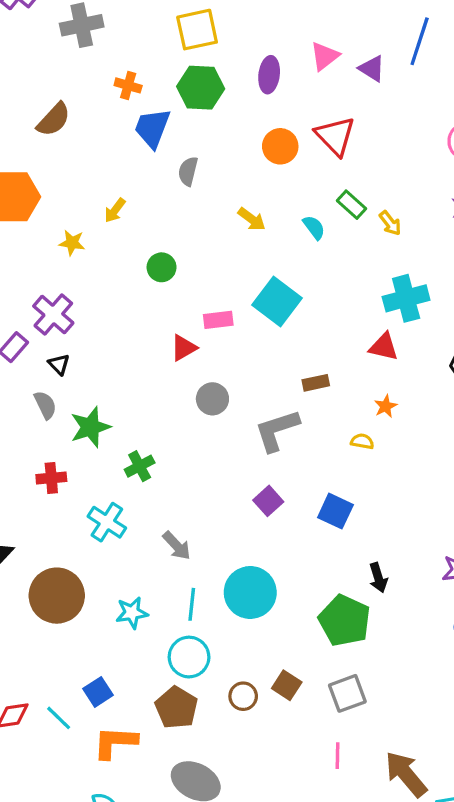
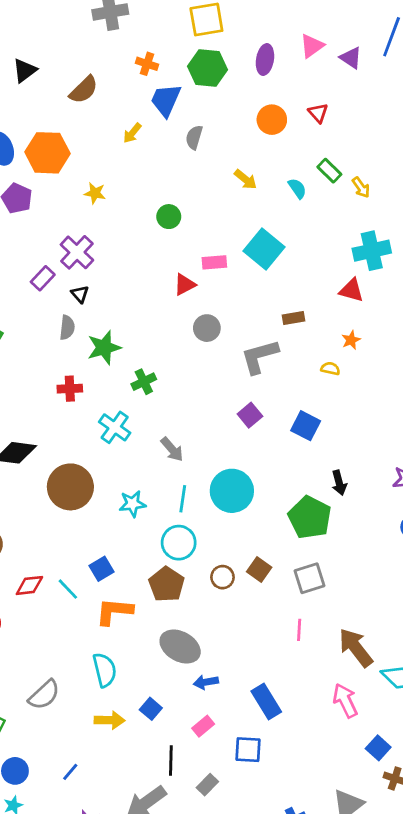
red triangle: (335, 136) -> (318, 113), size x0.6
yellow arrow: (115, 210) -> (132, 133), moved
gray semicircle: (45, 405) -> (67, 328), turned 30

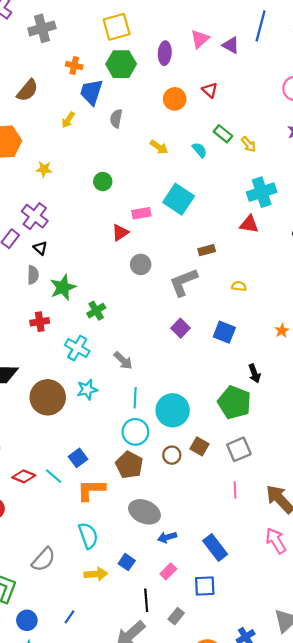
orange star: (351, 340) -> (282, 331), moved
cyan circle: (232, 491) -> (173, 410), moved
cyan star: (132, 504) -> (87, 390), moved
red diamond: (29, 585) -> (24, 476), turned 35

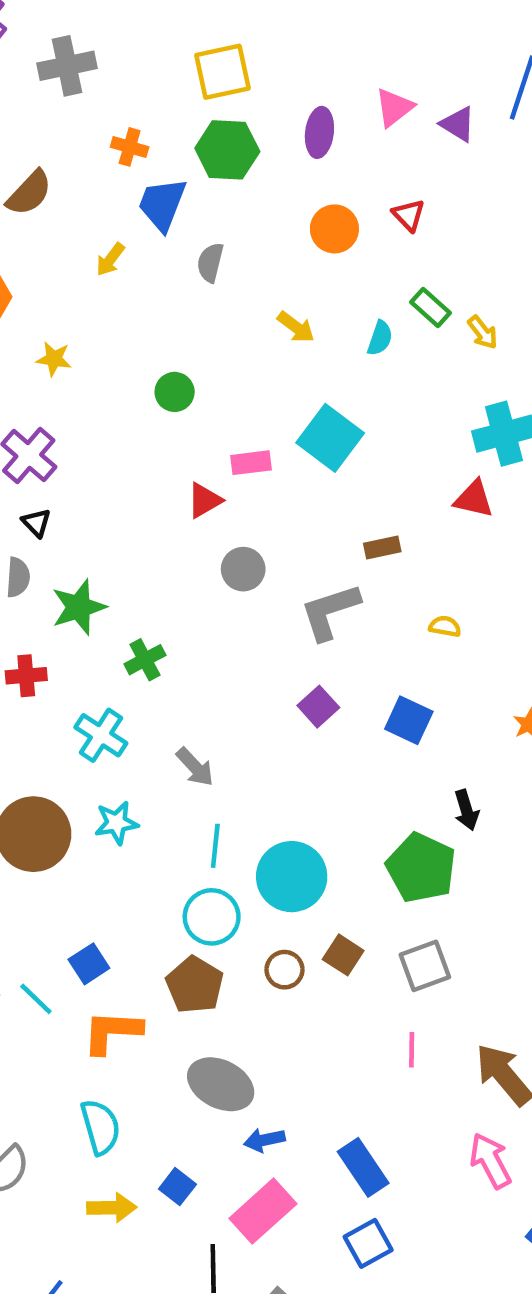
cyan semicircle: (200, 150) -> (380, 338), turned 56
pink rectangle: (168, 571) -> (263, 1211), size x1.8
blue square: (205, 586) -> (368, 1243), moved, turned -30

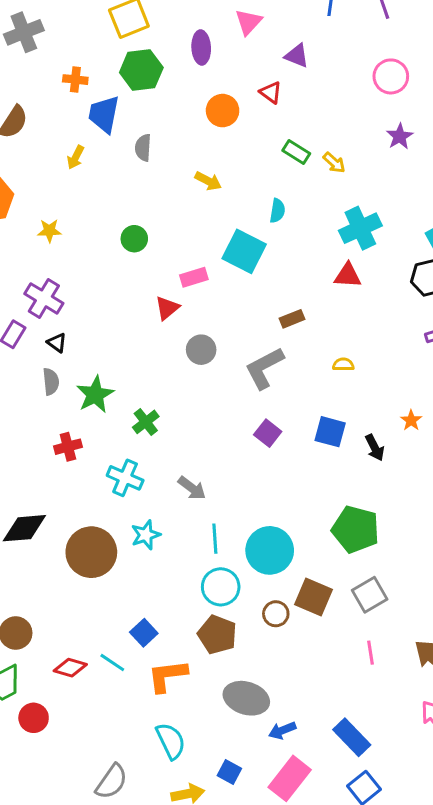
purple triangle: (458, 124) -> (297, 56), moved
cyan semicircle: (380, 338) -> (277, 211), moved
black arrow: (466, 810) -> (375, 448), moved
brown square: (343, 955) -> (313, 597), size x1.4

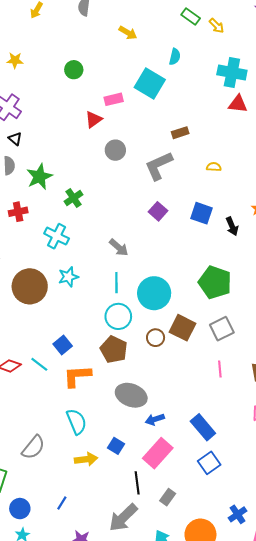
cyan cross: (360, 228) -> (232, 73), turned 32
red triangle: (348, 275) -> (238, 104), moved
gray arrow: (192, 488) -> (119, 247), moved

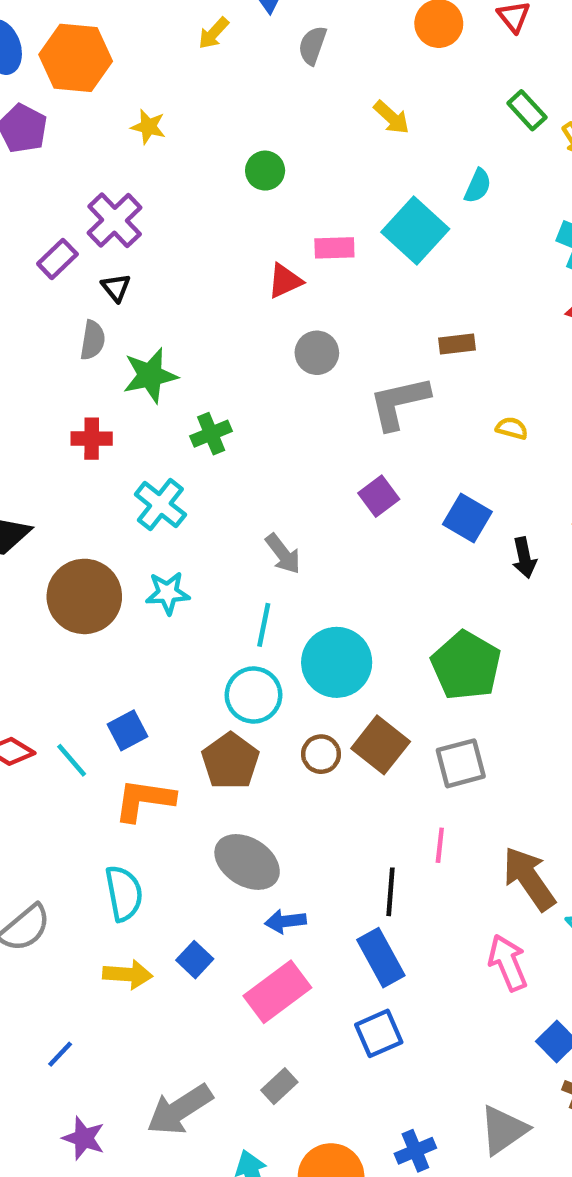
black line: (137, 483) -> (390, 892), moved

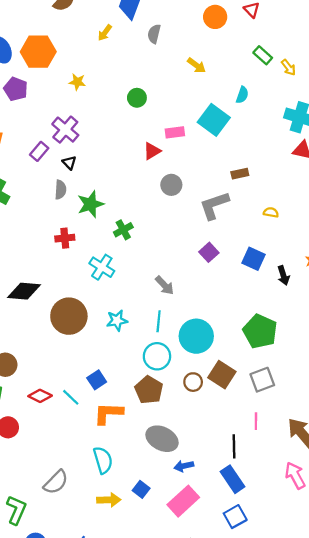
cyan star: (168, 593) -> (117, 320), moved

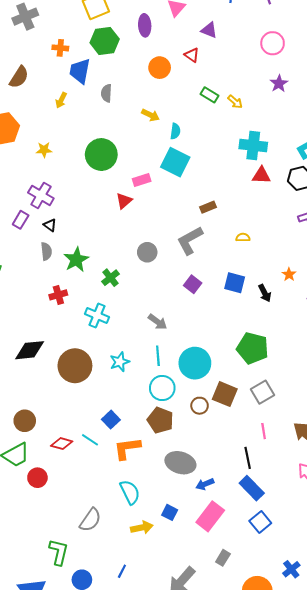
cyan semicircle: (242, 95) -> (175, 131), moved
green circle: (137, 98) -> (101, 155), size x1.8
gray circle: (171, 185) -> (147, 252), moved

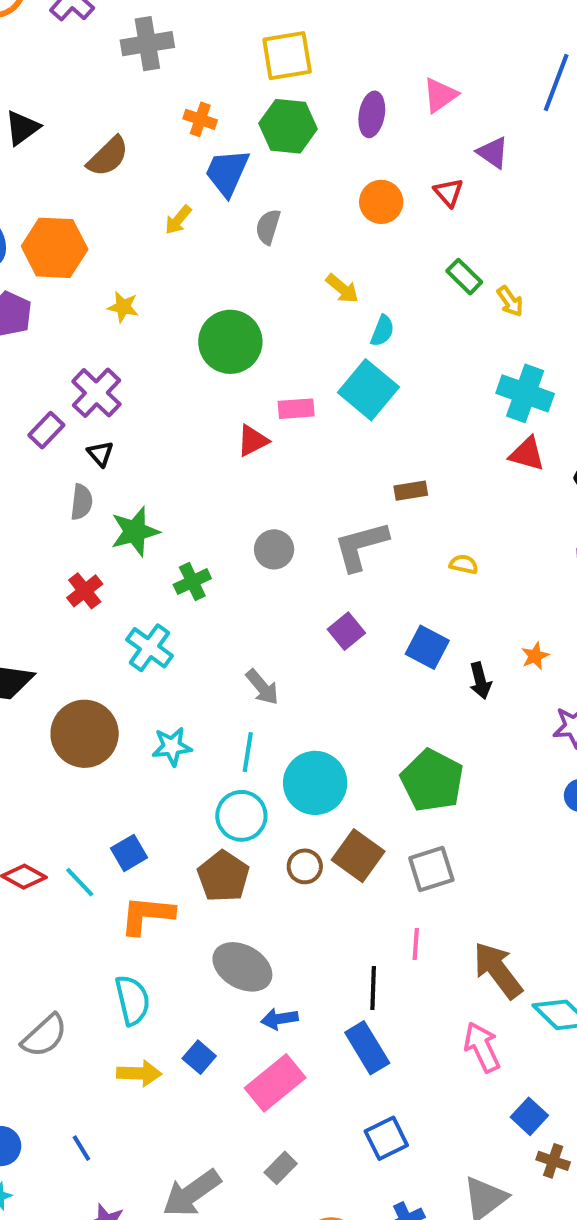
red cross: (58, 295) -> (85, 591), turned -36
blue square: (260, 522) -> (386, 1138), moved
blue line: (122, 571) -> (81, 1148), turned -72

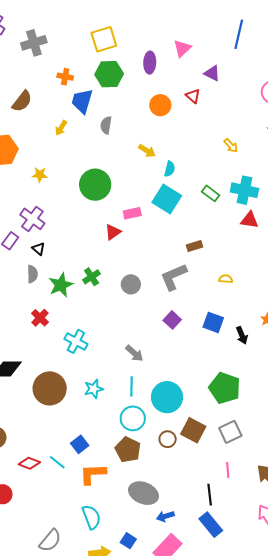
green rectangle: (464, 277) -> (211, 193), moved
green cross: (192, 582) -> (92, 277), moved

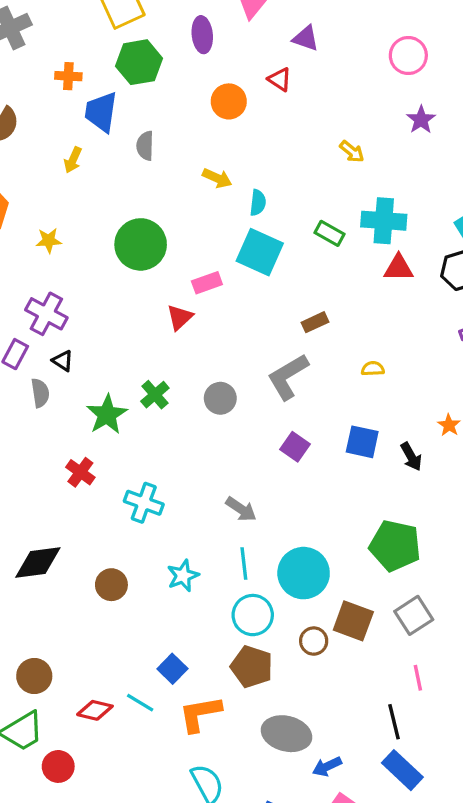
gray semicircle: (32, 274) -> (40, 393), moved
brown circle: (50, 388) -> (111, 585), size x0.6

